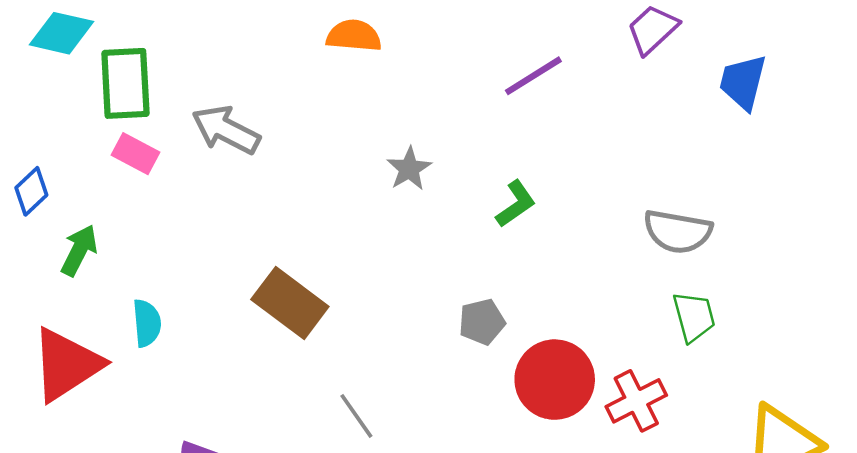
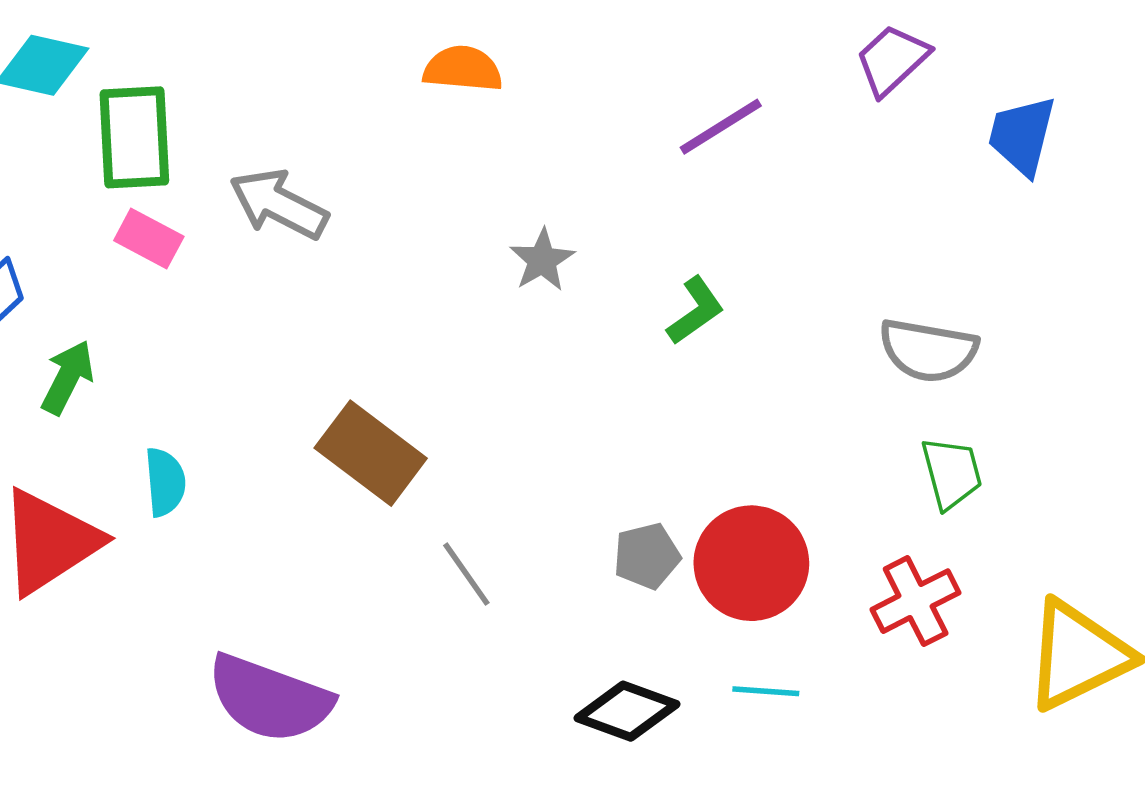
gray pentagon: (482, 322) -> (647, 556), moved
red cross: (636, 401) -> (916, 601), moved
gray line: (356, 416) -> (466, 574), moved

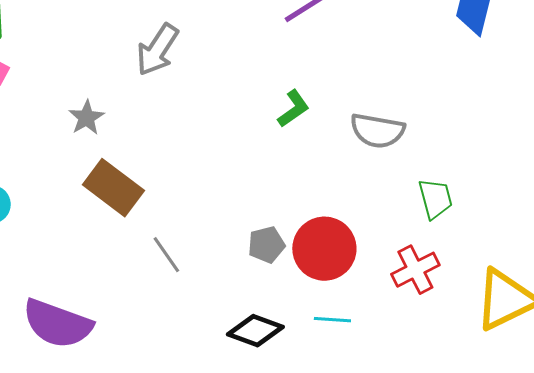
gray arrow: (279, 204) -> (157, 50), moved, turned -84
gray star: (542, 260) -> (86, 118), moved
gray semicircle: (928, 350) -> (377, 131), moved

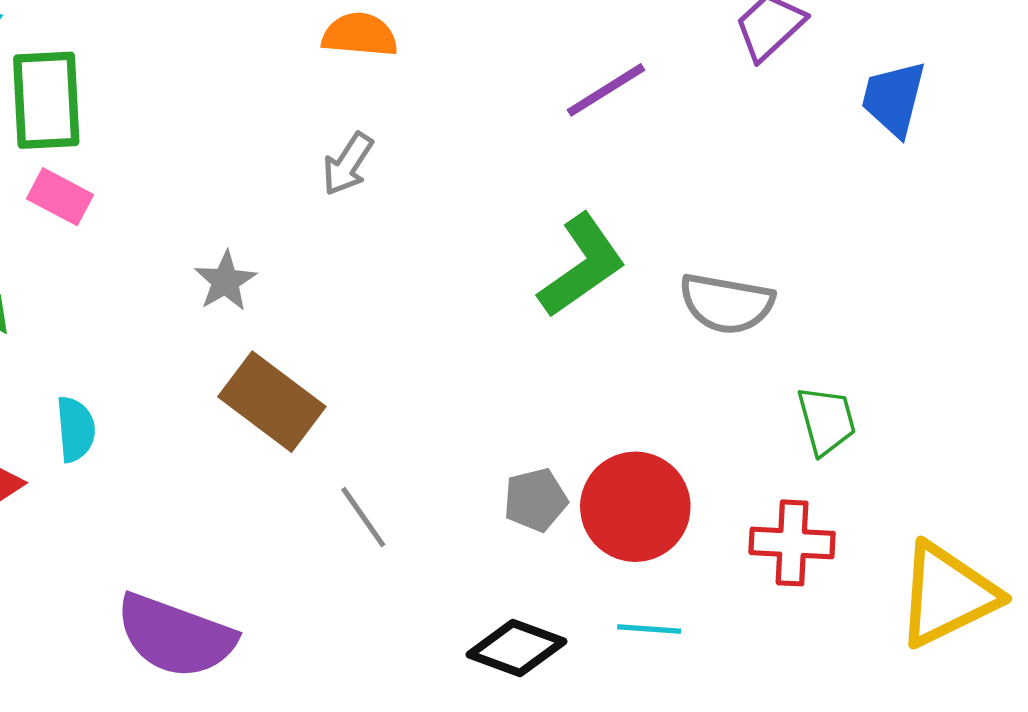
gray arrow: (157, 50) -> (348, 164), size x0.7
green L-shape: (293, 109) -> (582, 266), size x1.6
red cross: (415, 270) -> (792, 543), turned 30

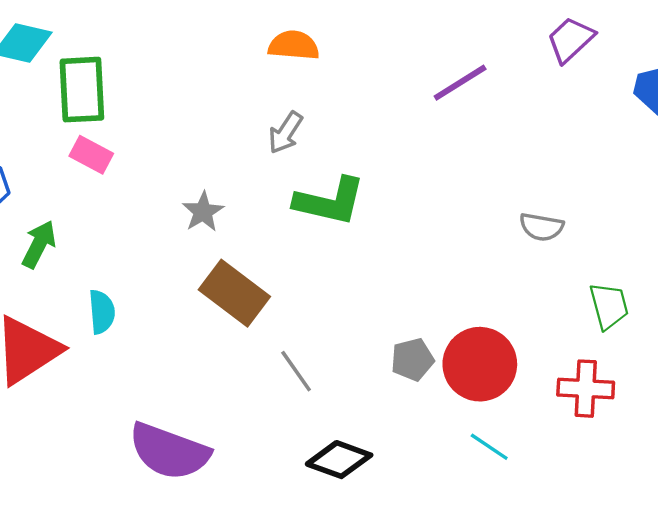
green L-shape: (582, 266) -> (330, 201), moved, turned 48
gray semicircle: (727, 304) -> (541, 227), size x0.7
cyan line: (649, 629) -> (489, 447), turned 30
black diamond: (516, 648) -> (339, 460), moved

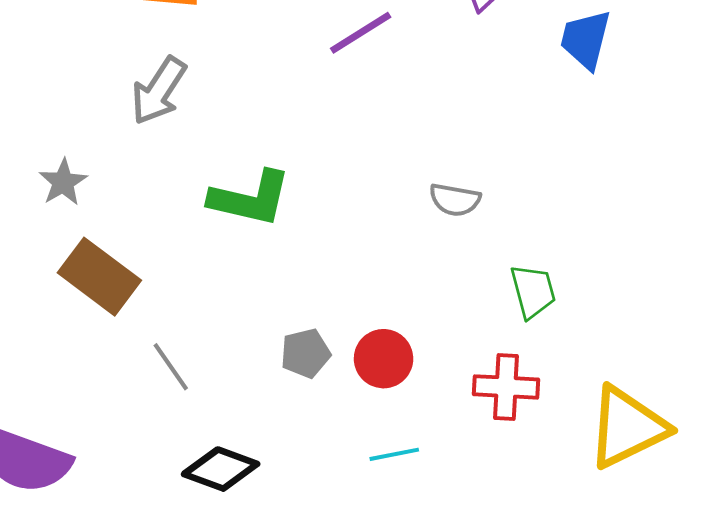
gray arrow: (286, 133) -> (159, 91), size x1.4
green L-shape: (330, 201) -> (250, 198), moved
red circle: (480, 364) -> (384, 359), size x0.7
cyan line: (489, 447) -> (394, 454), turned -45

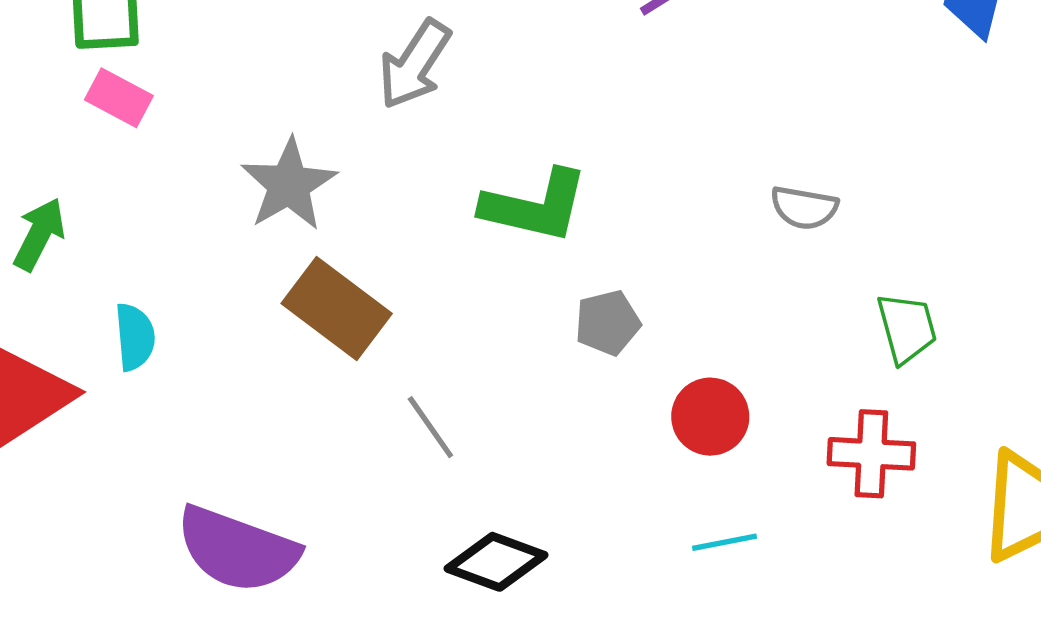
gray star: (63, 182) -> (289, 185), size x1.5
gray pentagon: (305, 353) -> (608, 323), moved

